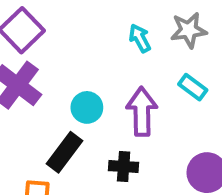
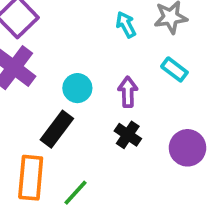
purple arrow: (142, 112) -> (128, 92), size x0.7
black cross: (124, 166) -> (128, 135), moved, turned 30

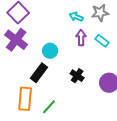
cyan arrow: (126, 25) -> (76, 17), turned -40
purple arrow: (128, 92) -> (81, 38), moved

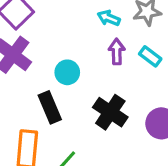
black rectangle: (39, 73) -> (50, 107), turned -60
black cross: (77, 76) -> (110, 112), size x1.5

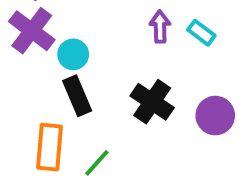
cyan circle: (67, 72) -> (73, 54), moved

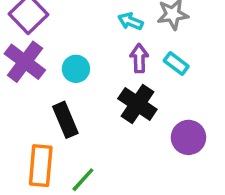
cyan circle: (73, 54) -> (76, 69), moved
black cross: (152, 102) -> (137, 104), moved

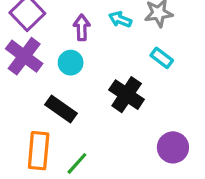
purple arrow: (139, 58) -> (82, 27), moved
black rectangle: (65, 120) -> (61, 109), turned -32
purple circle: (188, 137) -> (173, 147), moved

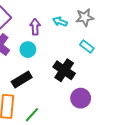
black rectangle: (61, 109) -> (22, 80), turned -66
purple circle: (173, 147) -> (81, 98), moved

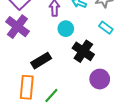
cyan circle: (28, 50) -> (66, 29), moved

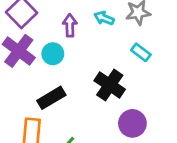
cyan circle: (66, 29) -> (53, 54), moved

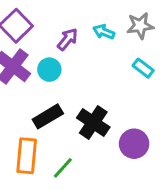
purple arrow: (70, 25) -> (67, 39), turned 40
black cross: (110, 85) -> (93, 123), moved

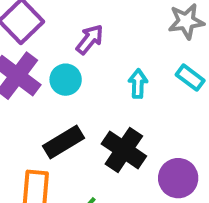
cyan arrow: (104, 32) -> (138, 84), moved, turned 70

